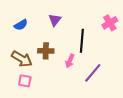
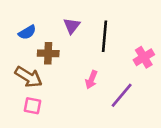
pink cross: (110, 23) -> (144, 57), moved
black line: (82, 41) -> (105, 36), moved
brown cross: (46, 51) -> (48, 53), moved

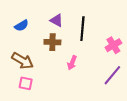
purple triangle: (72, 26) -> (57, 20), turned -40
brown cross: (48, 53) -> (52, 42), moved
purple line: (122, 95) -> (112, 75), moved

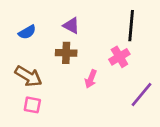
black line: (82, 29) -> (131, 26), moved
pink cross: (113, 45) -> (119, 57), moved

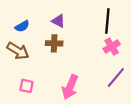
pink cross: (119, 57) -> (112, 47), moved
brown arrow: (28, 76) -> (18, 51), moved
pink arrow: (91, 79) -> (70, 87), moved, size x1.6

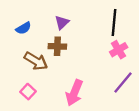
purple triangle: (58, 21) -> (62, 23), turned 48
brown arrow: (18, 51) -> (36, 61), moved
pink square: (26, 86) -> (28, 92), turned 32

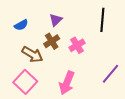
brown cross: (57, 46) -> (52, 41), turned -35
pink cross: (119, 50) -> (77, 45), moved
pink square: (28, 92) -> (25, 82), size x1.6

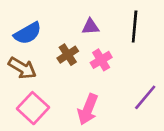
purple triangle: (56, 20) -> (90, 27), moved, turned 40
blue semicircle: (21, 25) -> (28, 33), size x1.5
brown arrow: (32, 54) -> (22, 68), moved

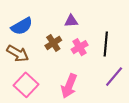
black line: (135, 27) -> (106, 44), moved

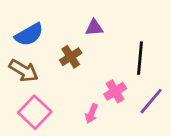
pink cross: (80, 47) -> (115, 91), moved
pink arrow: (69, 86) -> (91, 114), size x0.6

